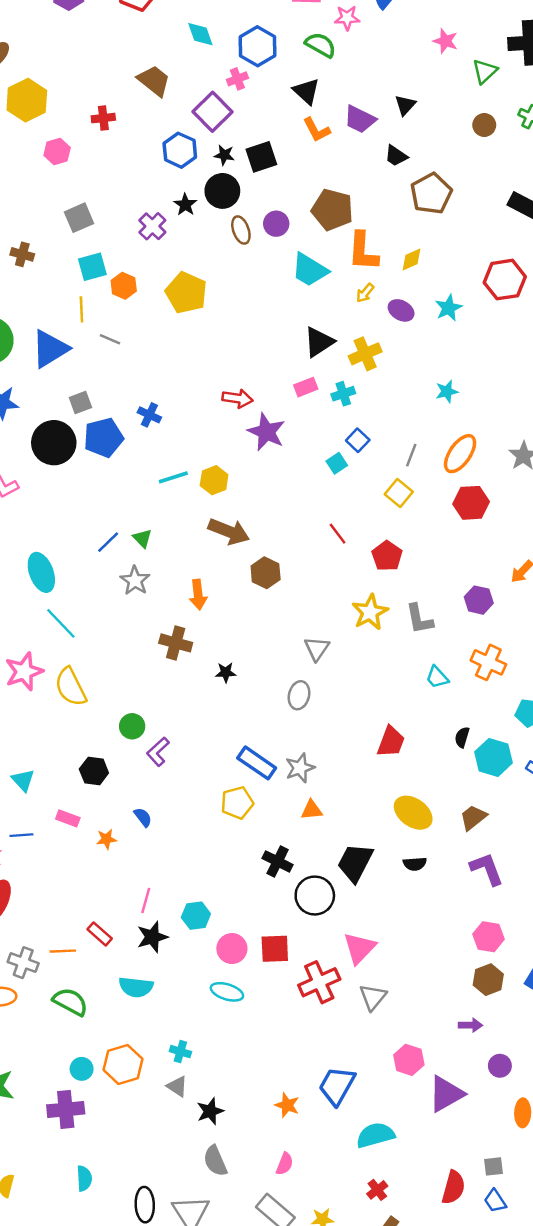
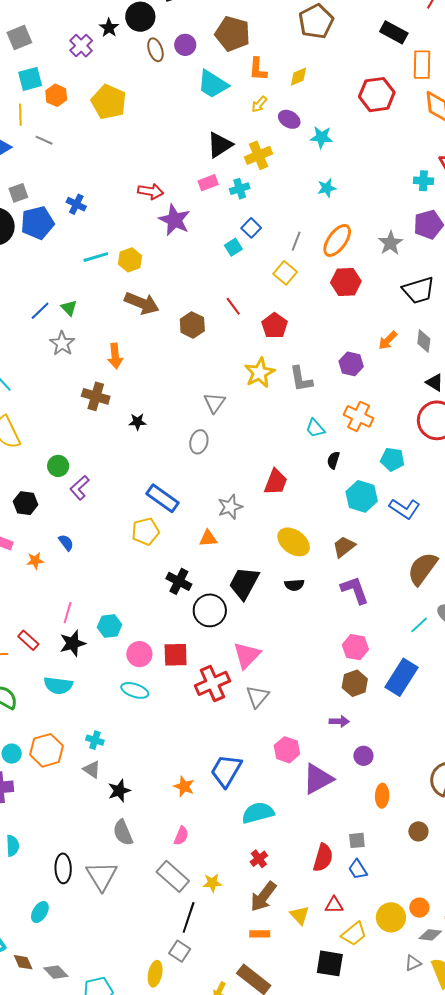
orange L-shape: (363, 251) -> (258, 69), size x0.7
cyan star: (449, 308) -> (321, 137), moved, turned 30
brown hexagon: (266, 573) -> (192, 325), moved
black semicircle: (462, 737) -> (333, 460), moved
gray star: (300, 768) -> (230, 507), moved

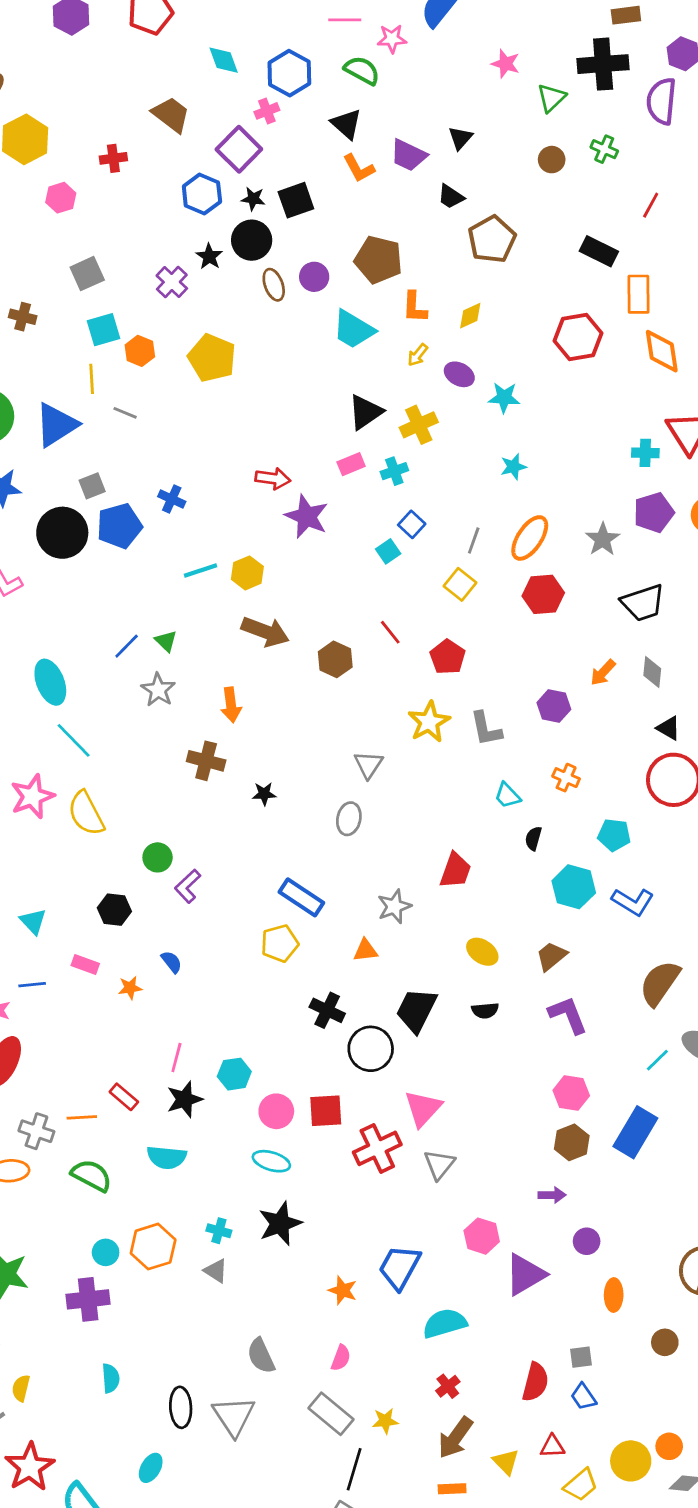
orange cross: (359, 416) -> (566, 778), size x0.7
yellow ellipse: (294, 542) -> (482, 952), size x0.7
black star: (119, 791) -> (280, 1224), moved, size x1.4

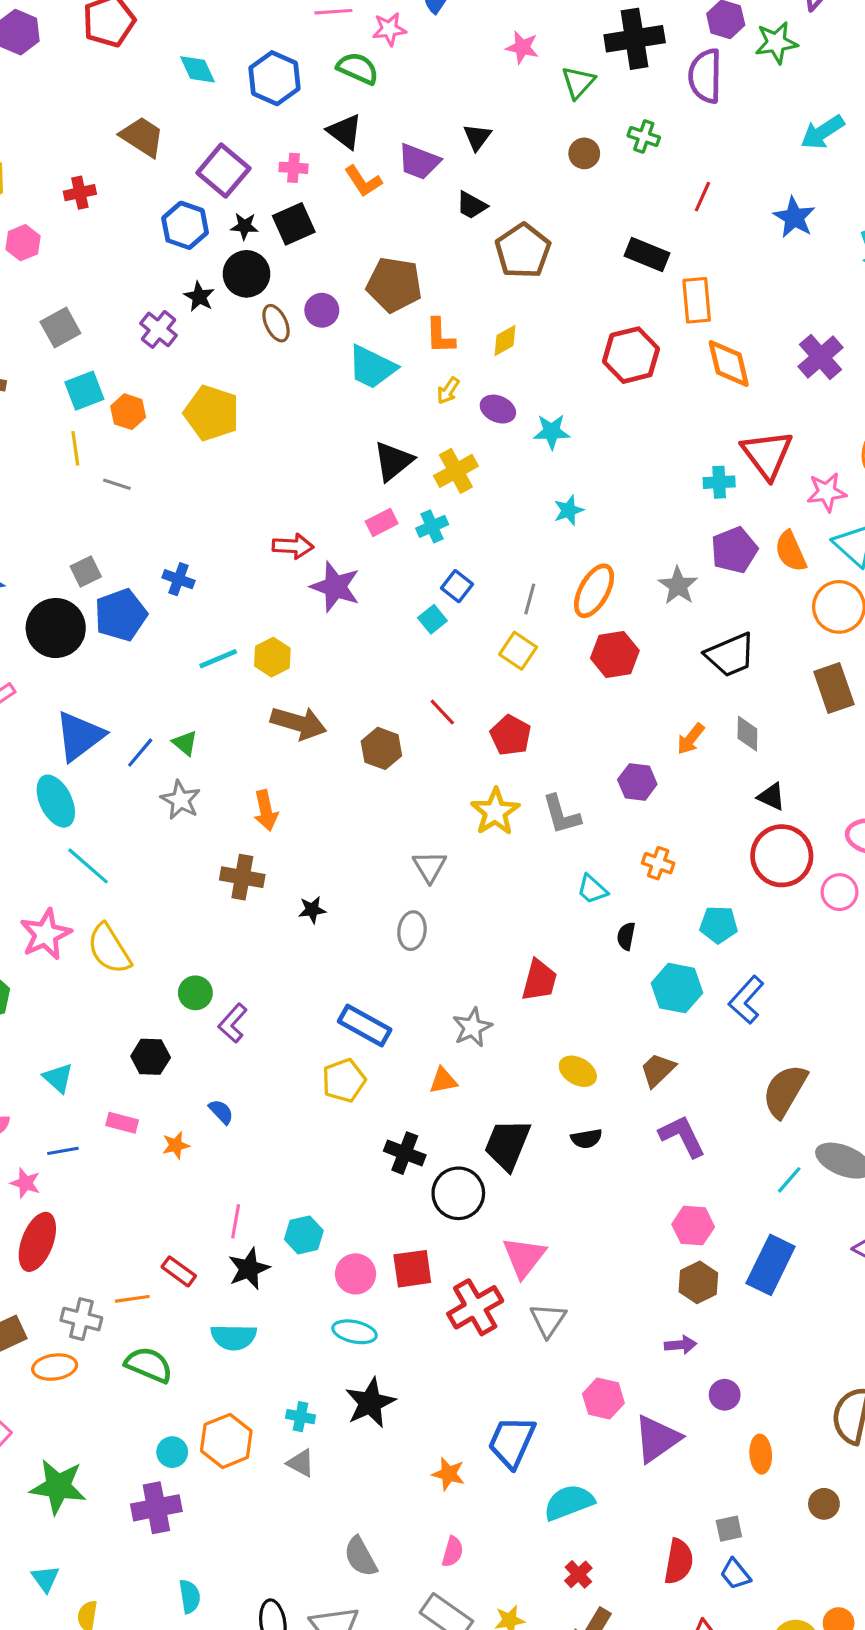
pink cross: (267, 111) -> (293, 168), moved, turned 30
blue triangle: (56, 425) -> (80, 736), moved
blue L-shape: (633, 902) -> (746, 1000), turned 105

